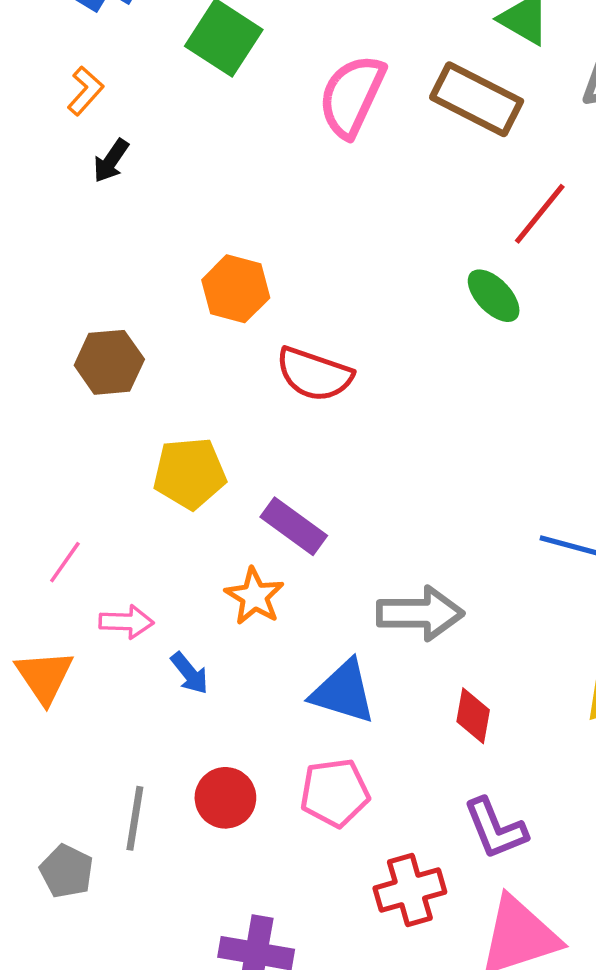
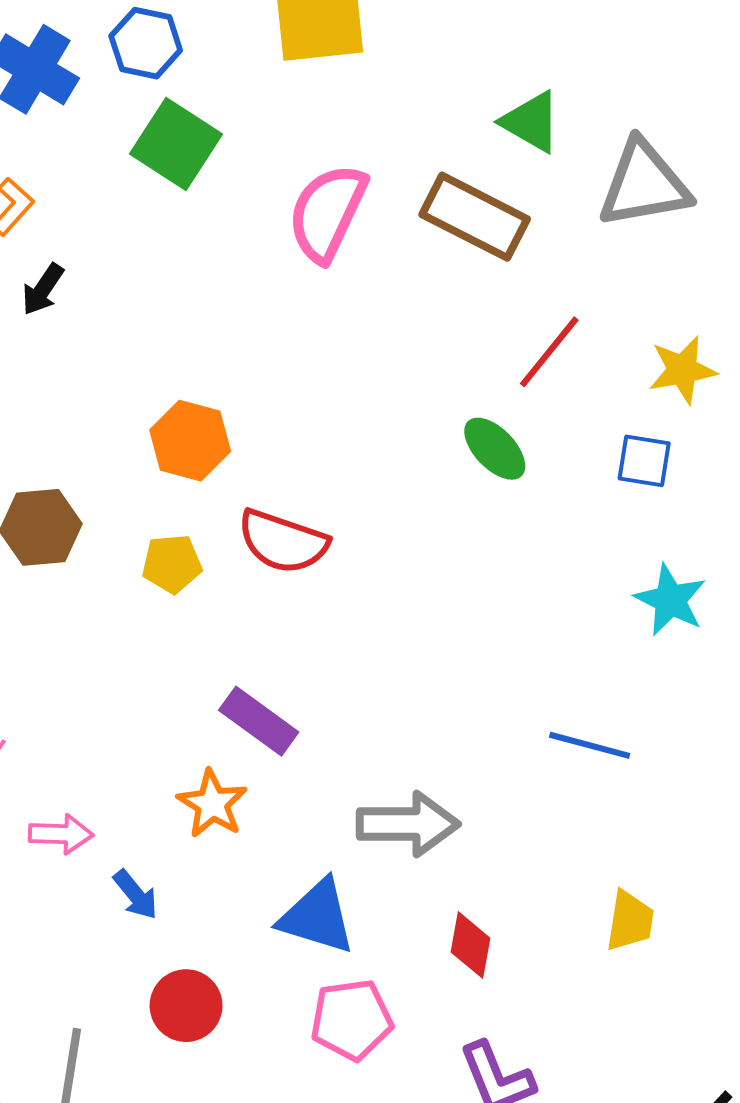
yellow pentagon: (190, 473) -> (172, 564), moved, size x0.7
pink pentagon: (335, 793) -> (351, 1020), moved
red circle: (225, 798) -> (186, 1006), moved

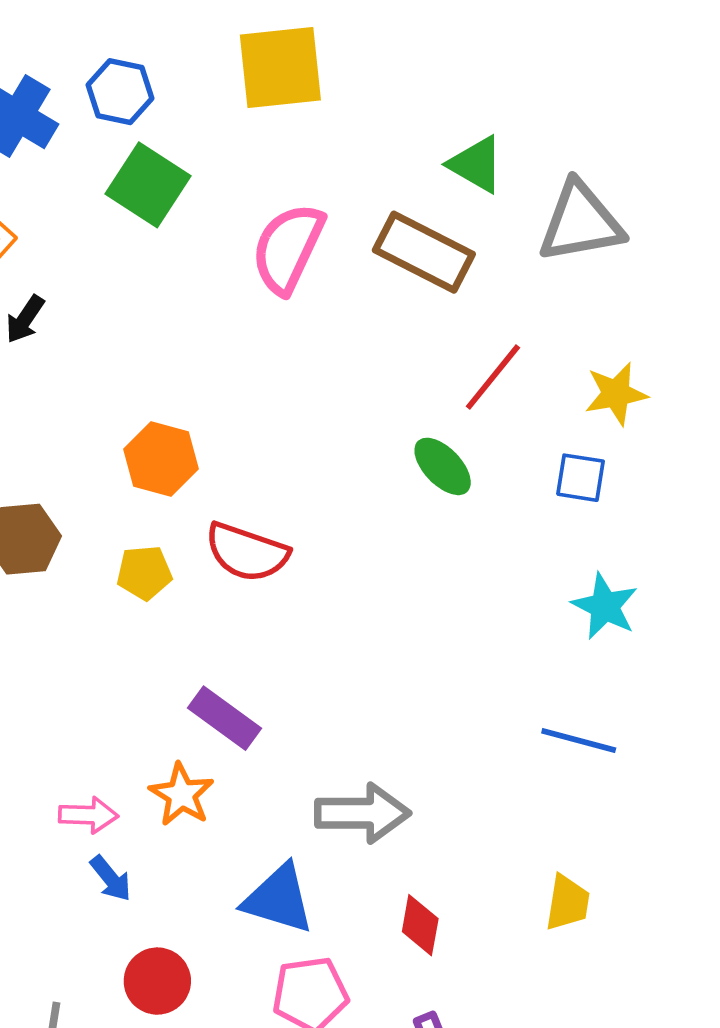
blue line: (590, 745) -> (579, 741), moved
pink arrow: (61, 834) -> (88, 815), moved

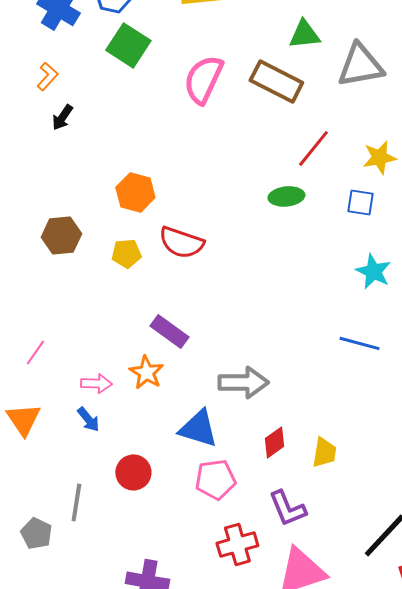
green triangle: (476, 164) -> (304, 34), turned -36
green ellipse: (443, 466) -> (286, 196), turned -52
blue arrow: (111, 878) -> (88, 419), moved
yellow trapezoid: (567, 903) -> (324, 452), moved
red diamond: (420, 925) -> (274, 442), turned 44

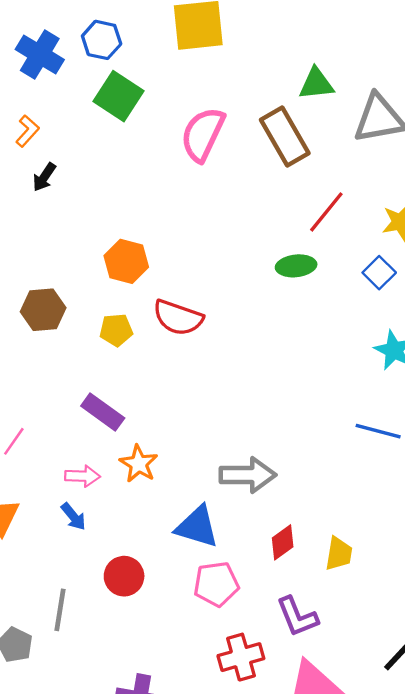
brown rectangle: (276, 81) -> (285, 137), turned 33
blue square: (360, 202) -> (379, 273), turned 36
purple rectangle: (169, 331) -> (103, 412), moved

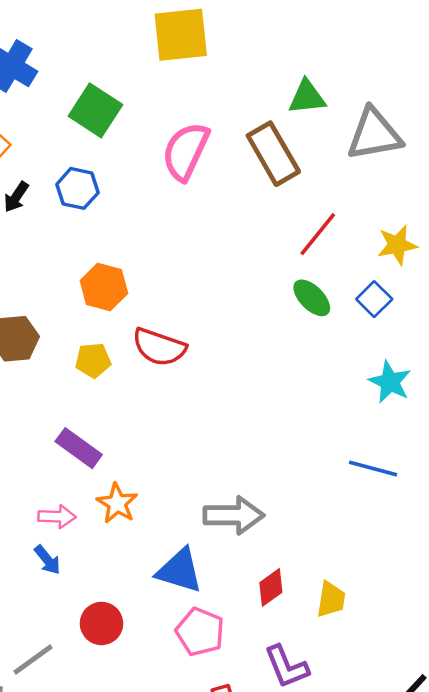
blue hexagon: (102, 40) -> (77, 188), moved
green ellipse: (296, 266) -> (312, 298), moved, turned 51
pink pentagon: (216, 584) -> (200, 632), turned 30
gray line: (60, 610) -> (33, 660), turned 45

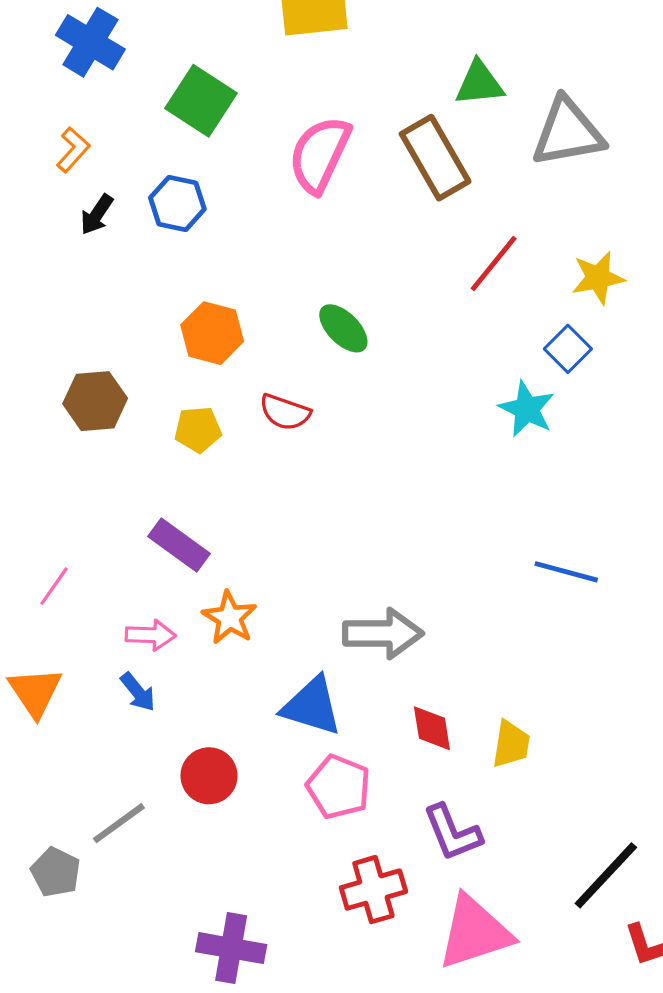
green ellipse: (312, 298) -> (343, 328), moved
red semicircle: (159, 347) -> (285, 412), size x0.7
cyan star: (390, 382) -> (527, 409), moved
red diamond: (271, 587) -> (432, 728), turned -63

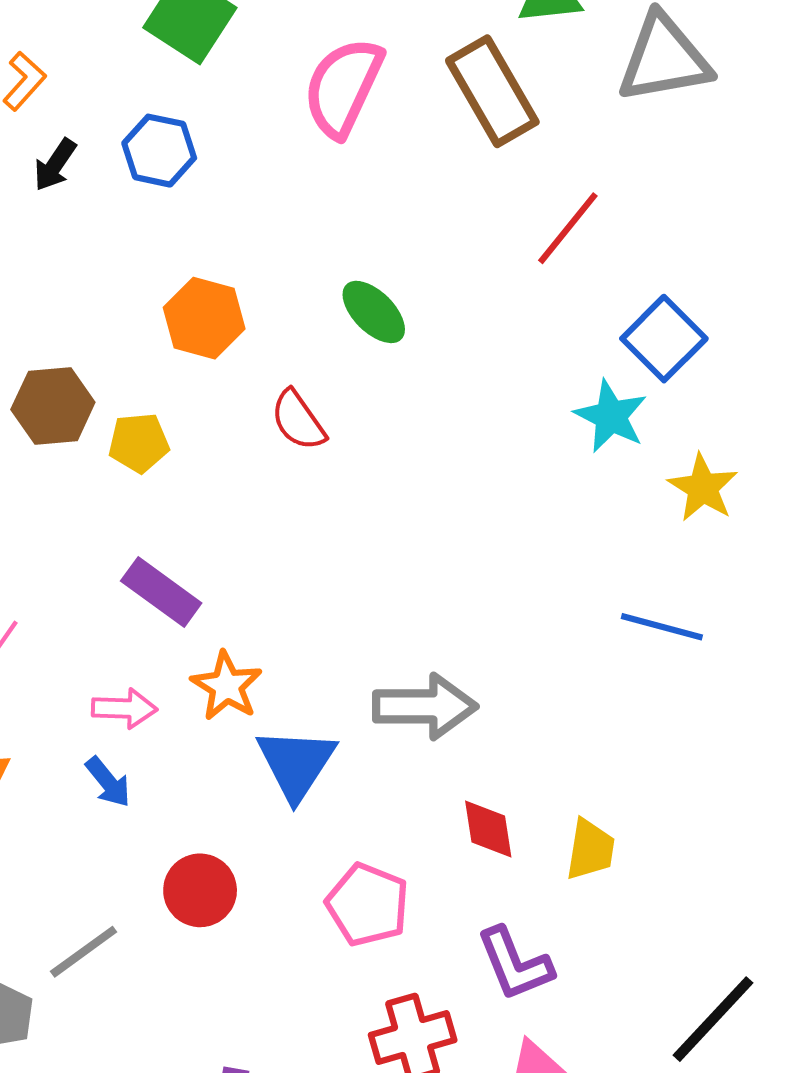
yellow star: (598, 278) -> (703, 488), moved, turned -30
blue square: (568, 349) -> (664, 339), size x1.4
red semicircle: (285, 412) -> (298, 420), turned 36
yellow pentagon: (198, 430) -> (139, 443), moved
blue triangle: (312, 706) -> (296, 764), moved, turned 46

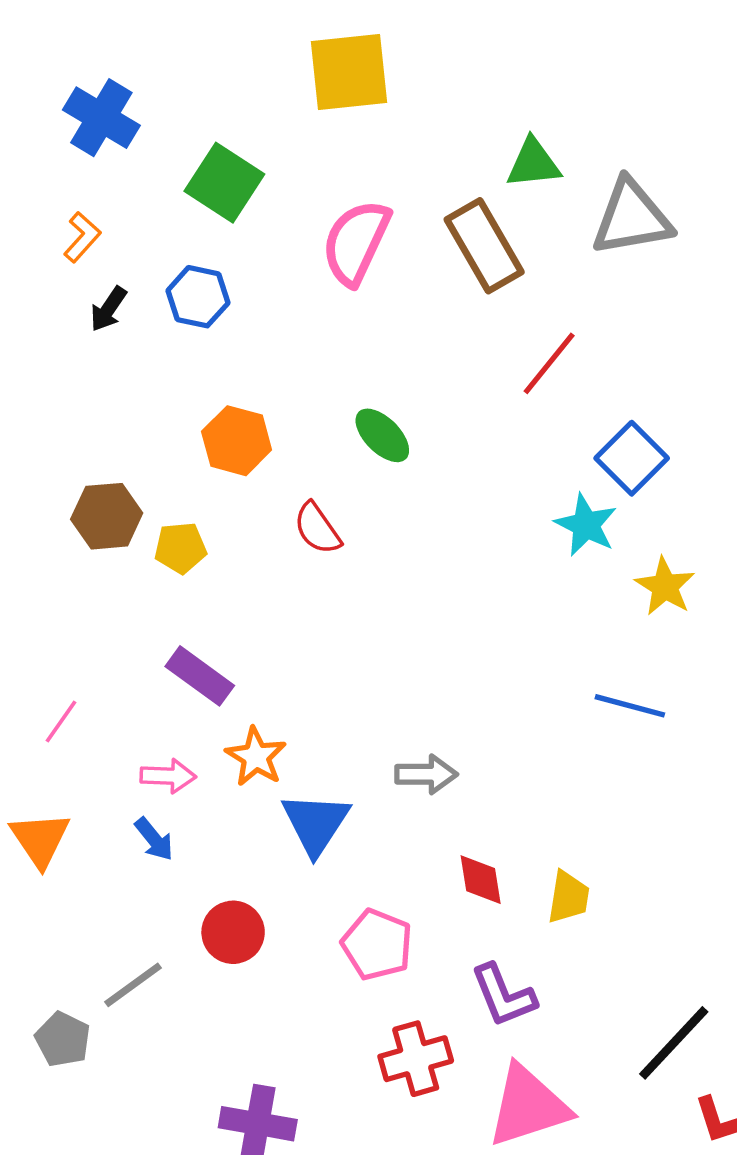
gray arrow: (425, 706) -> (426, 774), size x0.7

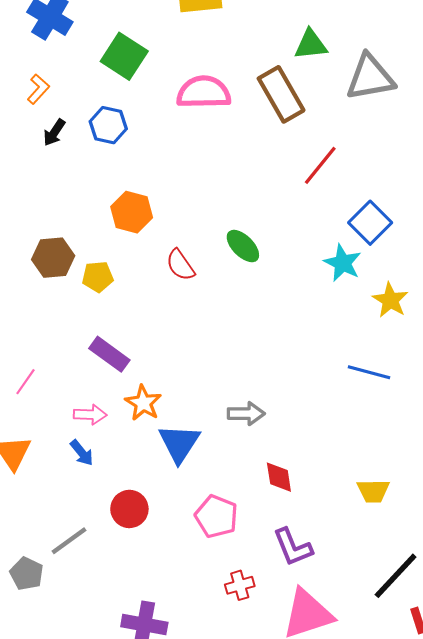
pink semicircle: (356, 242) -> (204, 92), turned 64
green ellipse: (382, 435) -> (243, 246), moved
yellow trapezoid: (568, 897) -> (373, 491), moved, turned 80
red cross: (416, 1059) -> (240, 585), size x0.7

